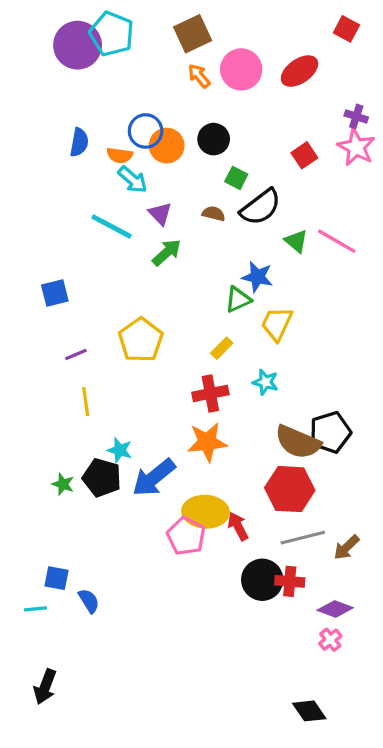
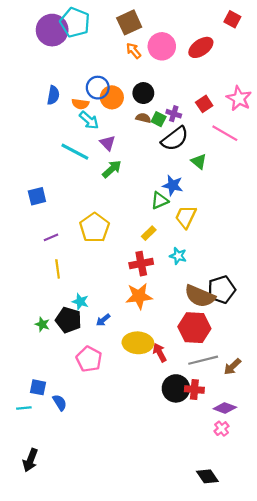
purple cross: (356, 116) -> (174, 114), moved
brown semicircle: (214, 214) -> (143, 118), moved
pink line: (337, 241) -> (225, 133), moved
blue arrow: (154, 478) -> (103, 320), size x0.5
pink pentagon: (186, 536) -> (89, 359), moved

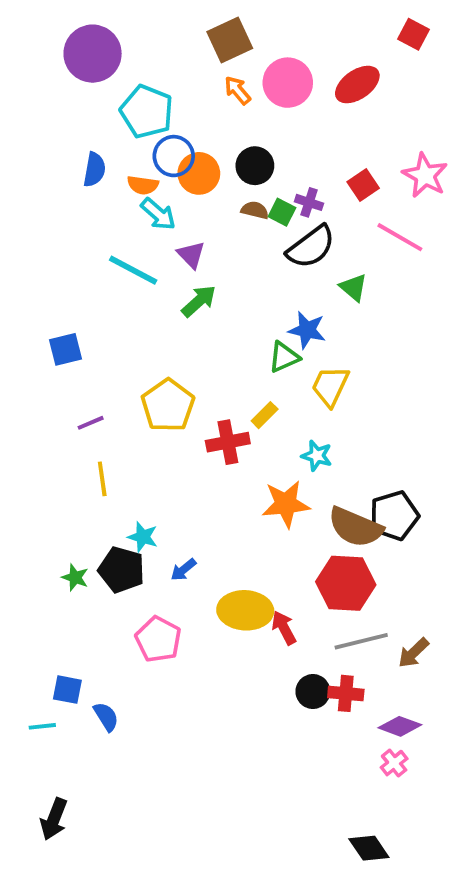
cyan pentagon: (75, 22) -> (147, 112), moved
red cross: (141, 264) -> (228, 442), moved
orange star: (139, 296) -> (286, 504), moved
black circle: (176, 388) -> (313, 692), size x0.7

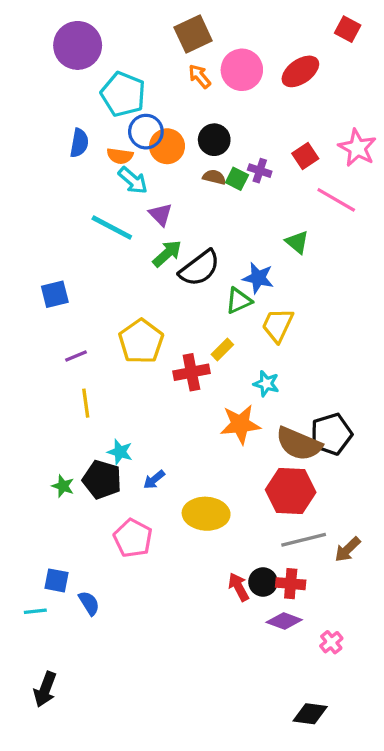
black semicircle: (311, 247) -> (200, 268), moved
red arrow: (284, 628) -> (239, 587), moved
purple diamond: (400, 726) -> (284, 621), moved
black diamond: (369, 848) -> (310, 714), turned -48

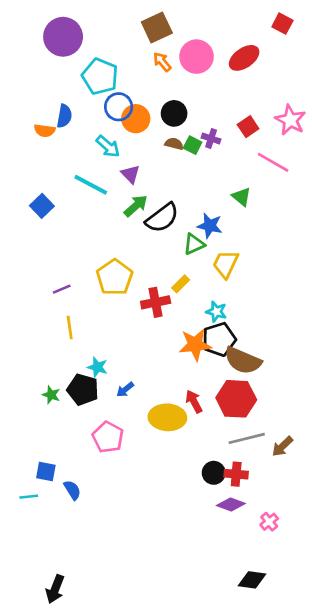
orange semicircle: (120, 156) -> (45, 131), moved
blue square: (55, 294) -> (42, 206), moved, turned -30
black pentagon: (331, 434) -> (219, 339), moved
red arrow: (239, 587) -> (194, 401), moved
black arrow: (45, 689) -> (55, 589), moved

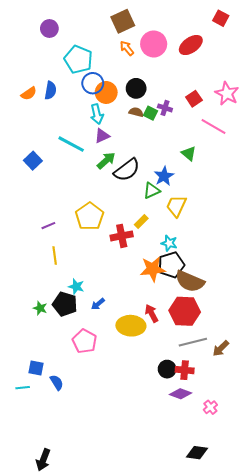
purple circle: (63, 37) -> (49, 29), size x0.6
orange semicircle: (45, 131) -> (29, 94), moved, turned -42
cyan arrow: (108, 146) -> (97, 114), moved, turned 36
purple triangle: (130, 174) -> (102, 136), turned 49
blue star: (210, 226) -> (164, 176), turned 30

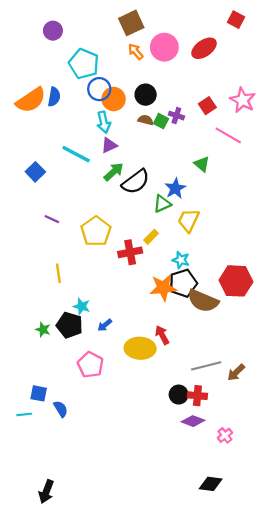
orange semicircle: (29, 94) -> (31, 100), size x1.8
purple line: (48, 226) -> (52, 219), moved, turned 48
red hexagon: (185, 311) -> (236, 281), moved

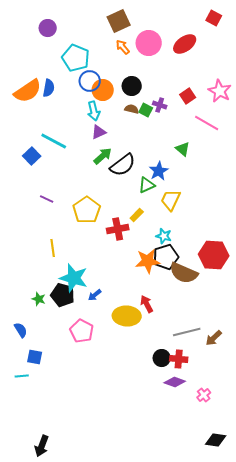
cyan line: (76, 154) -> (54, 141), moved
cyan star: (82, 306) -> (74, 278), size x1.8
blue semicircle: (61, 409) -> (21, 330), moved
black diamond: (211, 484) -> (216, 440), moved

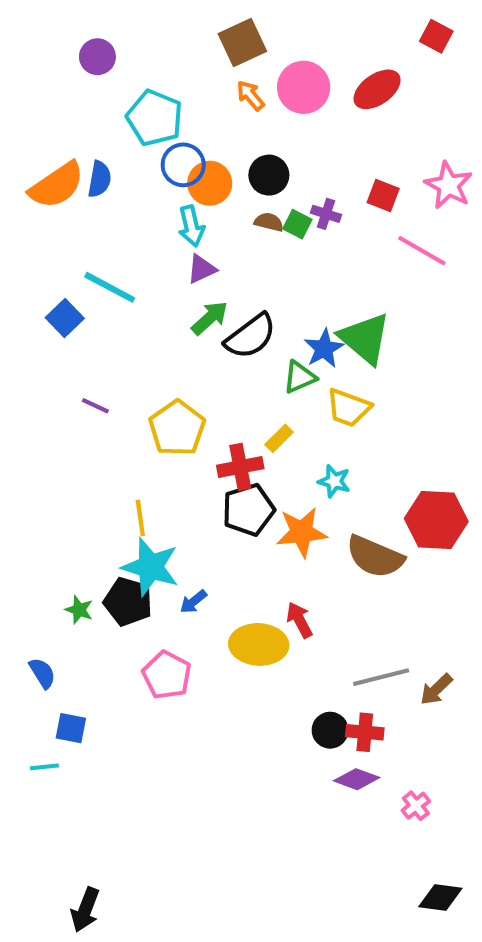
red square: (188, 96) -> (383, 195), turned -35
green triangle: (183, 149) -> (365, 338), moved, size x1.8
yellow trapezoid: (171, 200) -> (348, 408), turned -95
yellow line: (53, 248) -> (140, 518), moved
black pentagon: (166, 257) -> (248, 510), moved

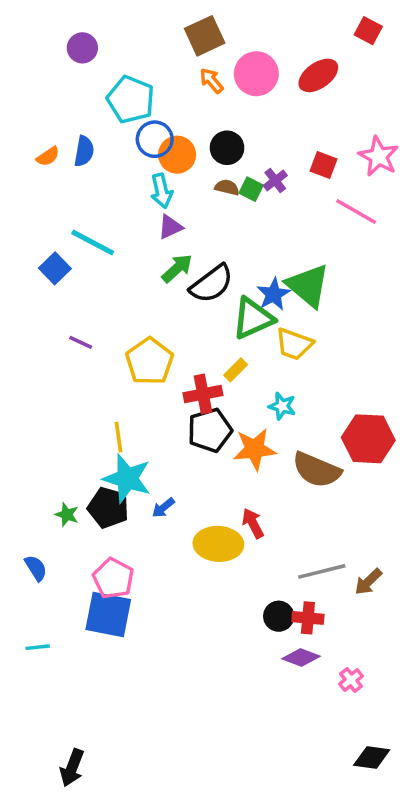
orange semicircle: (57, 185) -> (48, 156), size x0.5
purple cross: (326, 214) -> (275, 181), turned 35
green triangle: (299, 377) -> (253, 318), size x1.5
pink pentagon: (167, 675) -> (113, 578), moved
blue square: (71, 728) -> (108, 614), moved, size x1.8

